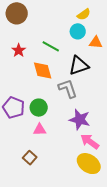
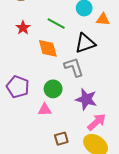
green circle: (39, 108) -> (53, 89), moved
pink arrow: (90, 142) -> (97, 122), turned 102
brown square: (30, 158) -> (61, 139), moved, turned 32

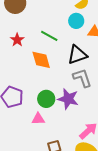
gray L-shape: (74, 67) -> (82, 78), moved
purple star: (86, 99) -> (68, 99), moved

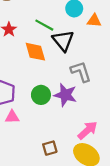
black triangle: (77, 55) -> (63, 41), moved, turned -50
pink triangle: (38, 119) -> (12, 117), moved

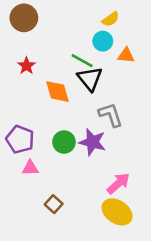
green line: (44, 25) -> (82, 61), moved
brown square: (50, 148) -> (54, 204), moved, turned -32

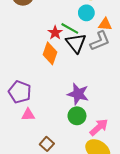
red star: (26, 66) -> (55, 33), moved
orange diamond: (58, 92) -> (50, 53), turned 35
gray L-shape: (111, 115) -> (100, 41), moved, turned 85
green circle: (64, 142) -> (77, 116), moved

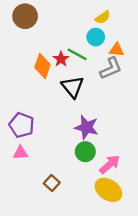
black triangle: (76, 43) -> (73, 87), moved
orange diamond: (50, 53) -> (42, 66), moved
pink triangle: (28, 115) -> (20, 153), moved

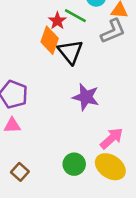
orange diamond: (42, 66) -> (50, 40), moved
green circle: (85, 152) -> (74, 164), moved
brown square: (52, 183) -> (20, 172), moved

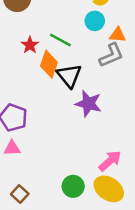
green line: (75, 16) -> (60, 40), moved
red star: (57, 21) -> (30, 45), moved
purple star: (86, 97) -> (88, 104), moved

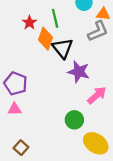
green line: (60, 40) -> (55, 18), turned 48
pink arrow: (110, 161) -> (97, 95), moved
green circle: (73, 186) -> (74, 120), moved

